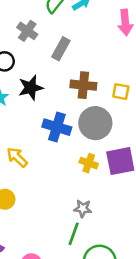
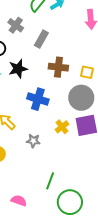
gray circle: (95, 123) -> (81, 98), moved
yellow cross: (89, 163) -> (62, 127), turned 32
gray star: (83, 208) -> (33, 141), moved

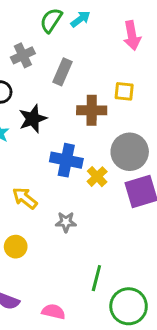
gray cross: (16, 25) -> (23, 55), turned 35
yellow square: (87, 72) -> (124, 91), moved
yellow cross: (62, 127) -> (97, 177), moved

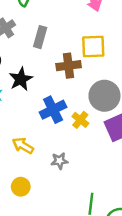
yellow square: (124, 91) -> (93, 46), size x1.5
blue cross: (66, 160) -> (53, 110), turned -30

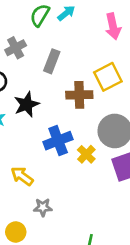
yellow square: (93, 46) -> (108, 77), turned -30
gray star: (60, 161) -> (43, 207), moved
yellow circle: (21, 187) -> (16, 232), moved

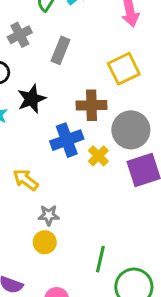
brown cross: (79, 95) -> (91, 105), moved
yellow circle: (16, 232) -> (45, 242), moved

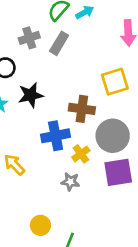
gray rectangle: (61, 50) -> (59, 43), moved
gray star: (49, 215) -> (70, 182), moved
yellow circle: (45, 242) -> (40, 225), moved

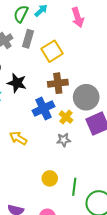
yellow square: (115, 82) -> (52, 51), moved
black star: (31, 95) -> (17, 83), turned -30

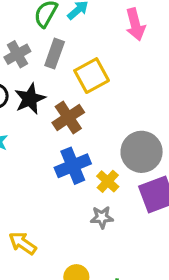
black star: (17, 83) -> (30, 99), moved, turned 30
brown cross: (58, 83) -> (68, 117), moved, turned -30
yellow arrow: (18, 138) -> (23, 243), moved

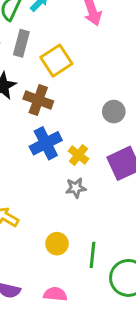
brown cross: (68, 117) -> (38, 100), turned -32
gray circle: (142, 152) -> (114, 112), moved, size x0.6

